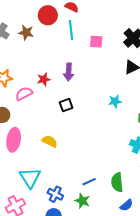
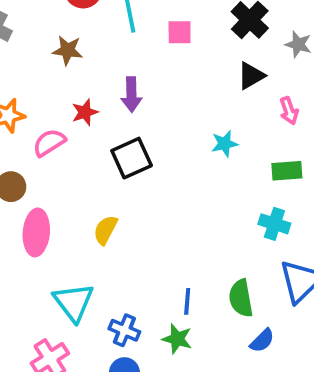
brown star: (26, 33) -> (68, 50), moved
black square: (66, 105) -> (132, 158), size x1.5
yellow semicircle: (50, 141) -> (105, 230), turned -84
blue line: (89, 182) -> (187, 301), turned -56

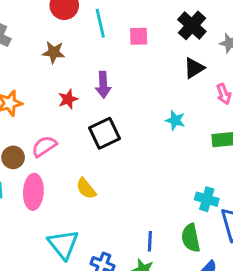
pink semicircle: (49, 143) -> (44, 146), moved
cyan star: (225, 144) -> (175, 120), turned 30
cyan cross: (274, 224) -> (207, 199), moved
yellow semicircle: (105, 230) -> (86, 188), turned -65

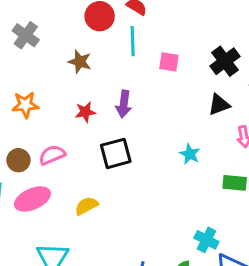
yellow semicircle: (86, 188) -> (86, 206), turned 90
pink ellipse: (33, 192) -> (32, 199), turned 52

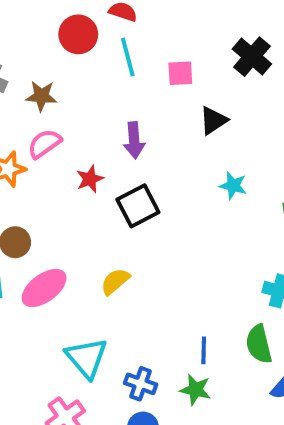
brown star: (80, 62) -> (41, 96), moved
black triangle: (219, 105) -> (213, 120), moved
red star: (85, 112) -> (90, 179), moved
pink semicircle: (52, 155) -> (44, 144), moved

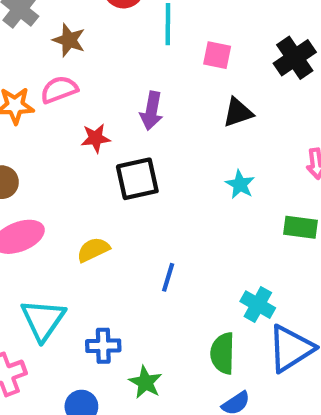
blue line: (204, 350) -> (168, 277), moved
blue cross: (141, 384) -> (103, 346), moved, turned -36

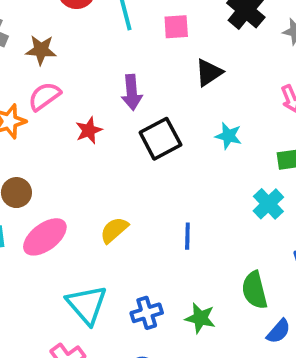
black square: (137, 179) -> (160, 139), moved
cyan cross: (258, 305) -> (268, 204), moved, turned 32
green star: (145, 382) -> (200, 318), moved

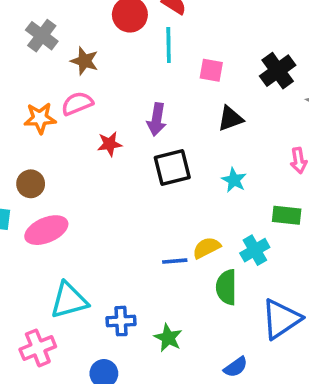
yellow semicircle: (114, 230) -> (207, 248), moved
blue line: (187, 236) -> (175, 261), turned 70
green semicircle: (255, 290) -> (226, 287), moved
cyan triangle: (87, 305) -> (69, 300), turned 42

